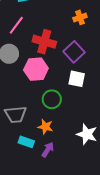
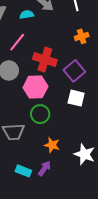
green circle: (52, 99) -> (40, 114), moved
orange star: (45, 127) -> (52, 145), moved
cyan rectangle: (26, 142) -> (23, 171), moved

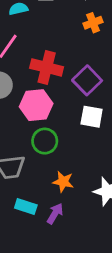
orange cross: (82, 36) -> (93, 23), moved
cyan rectangle: (23, 171) -> (26, 207), moved

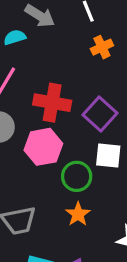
green circle: (45, 141) -> (77, 176), moved
orange star: (63, 182) -> (78, 214), moved, turned 30

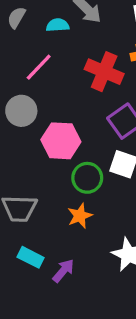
red cross: (52, 103) -> (104, 72), moved

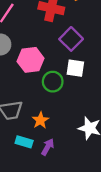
orange star: (80, 216) -> (40, 120), moved

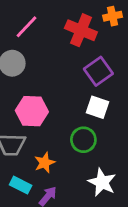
pink hexagon: (31, 60) -> (32, 111), moved
green circle: (53, 82) -> (83, 140), moved

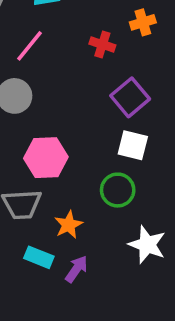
red cross: (81, 30) -> (102, 44), size x0.6

